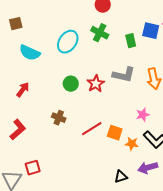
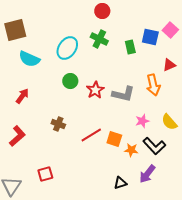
brown square: (16, 24) -> (15, 30), size x1.6
gray L-shape: (124, 75) -> (123, 94), moved
green circle: (71, 84) -> (70, 81), moved
red square: (33, 168) -> (45, 174), moved
purple arrow: (148, 168) -> (147, 174), turned -36

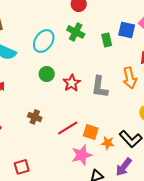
gray L-shape: (123, 94) -> (100, 87), turned 85
pink star: (142, 121) -> (82, 155), moved, size x1.5

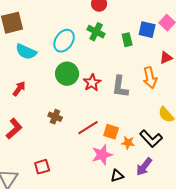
green circle: (47, 74) -> (67, 74), size x1.5

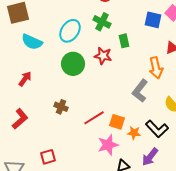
green rectangle: (127, 40) -> (124, 41), moved
red star: (92, 83) -> (103, 56), moved, turned -30
gray L-shape: (120, 87) -> (140, 91), moved, turned 30

